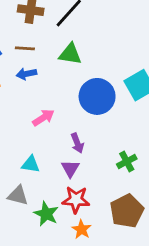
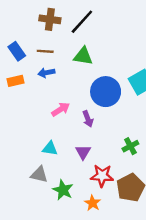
purple arrow: (77, 143) -> (88, 119), moved
red star: (76, 200) -> (102, 176), moved

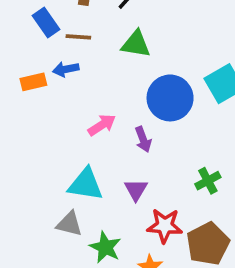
blue rectangle: (17, 51) -> (46, 22), moved
blue arrow: (46, 73) -> (66, 69), moved
cyan triangle: (50, 148) -> (86, 184), size x1.5

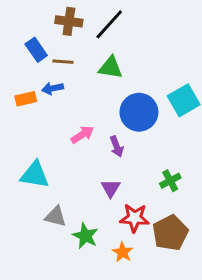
cyan triangle: (86, 184) -> (35, 175), moved

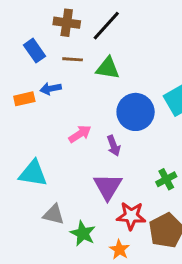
brown line: (63, 62) -> (73, 59), moved
purple triangle: (111, 188) -> (108, 187), size x1.5

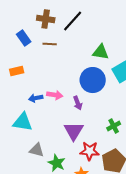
green triangle: (108, 68) -> (101, 52), moved
blue arrow: (51, 89) -> (36, 98), moved
pink arrow: (80, 134) -> (55, 95), turned 42

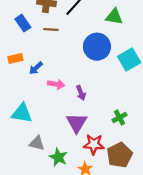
green triangle: (101, 52) -> (114, 17), moved
blue circle: (93, 80) -> (97, 47), moved
blue arrow: (36, 98) -> (36, 68), moved, turned -32

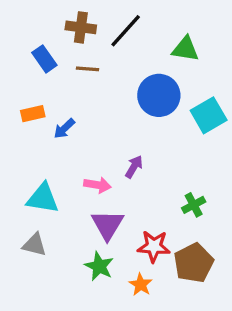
pink arrow: (56, 84) -> (97, 185), moved
purple arrow: (81, 93) -> (134, 167), turned -128
purple triangle: (77, 123) -> (107, 225), moved
gray triangle: (37, 143) -> (34, 245), moved

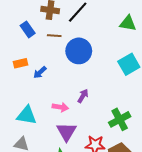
green triangle: (185, 49) -> (128, 23), moved
blue circle: (159, 95) -> (79, 51), moved
green cross: (194, 205) -> (120, 119), size x1.5

